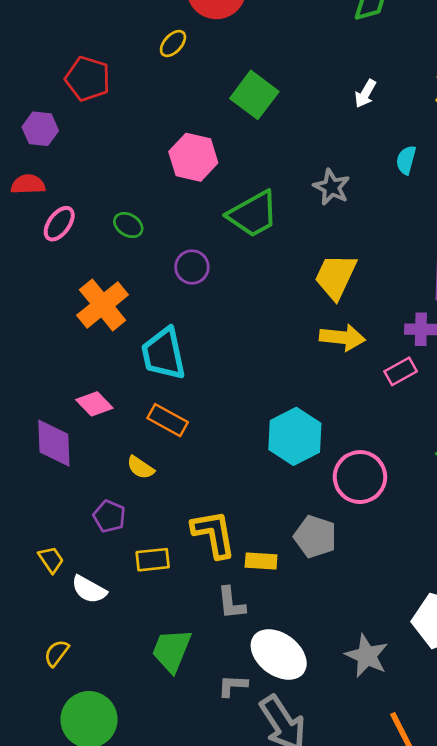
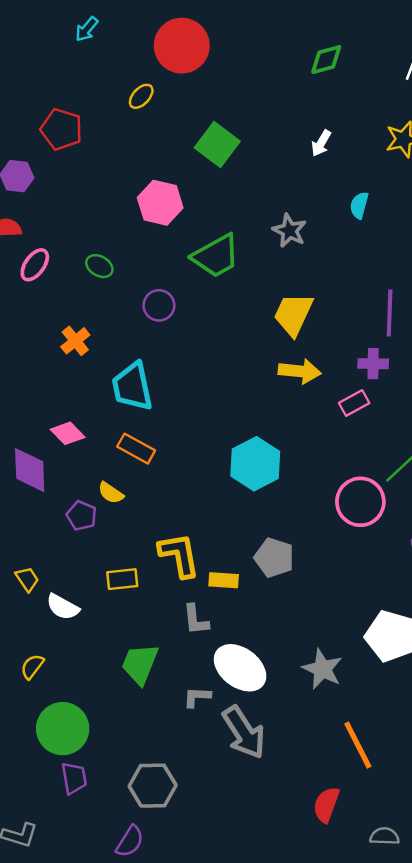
orange cross: (103, 305) -> (75, 341), size x0.6
pink circle: (360, 477) -> (360, 502), moved
purple pentagon: (109, 516) -> (82, 516), moved

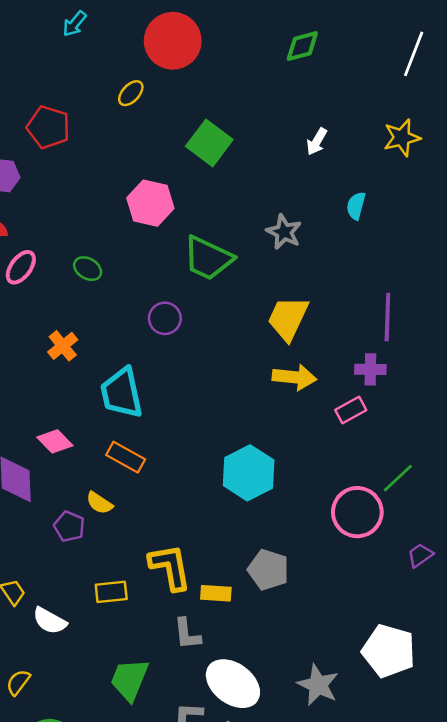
green diamond: (326, 60) -> (302, 46), moved
green trapezoid: (216, 256) -> (208, 258), turned 54
purple circle: (159, 305) -> (165, 318), moved

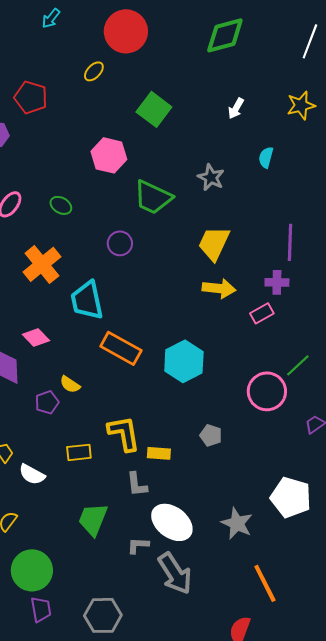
green diamond: (302, 46) -> (225, 35), size x1.5
orange cross: (63, 346) -> (42, 264), size x1.6
orange rectangle: (126, 457) -> (121, 348), moved, size x1.4
purple pentagon: (69, 526) -> (47, 402), turned 30
gray pentagon: (268, 570) -> (211, 435), moved, size x0.7

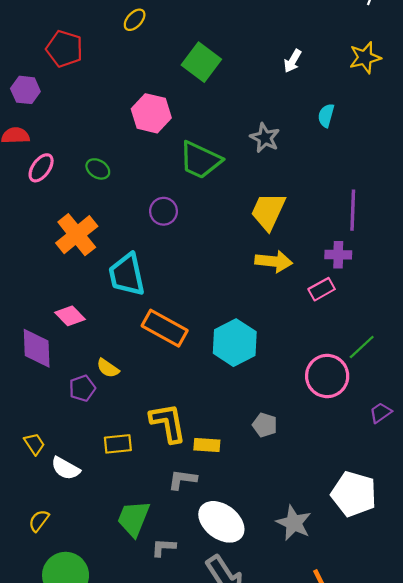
gray L-shape: (137, 484) -> (182, 480), turned 104
gray L-shape: (138, 545) -> (164, 547), moved

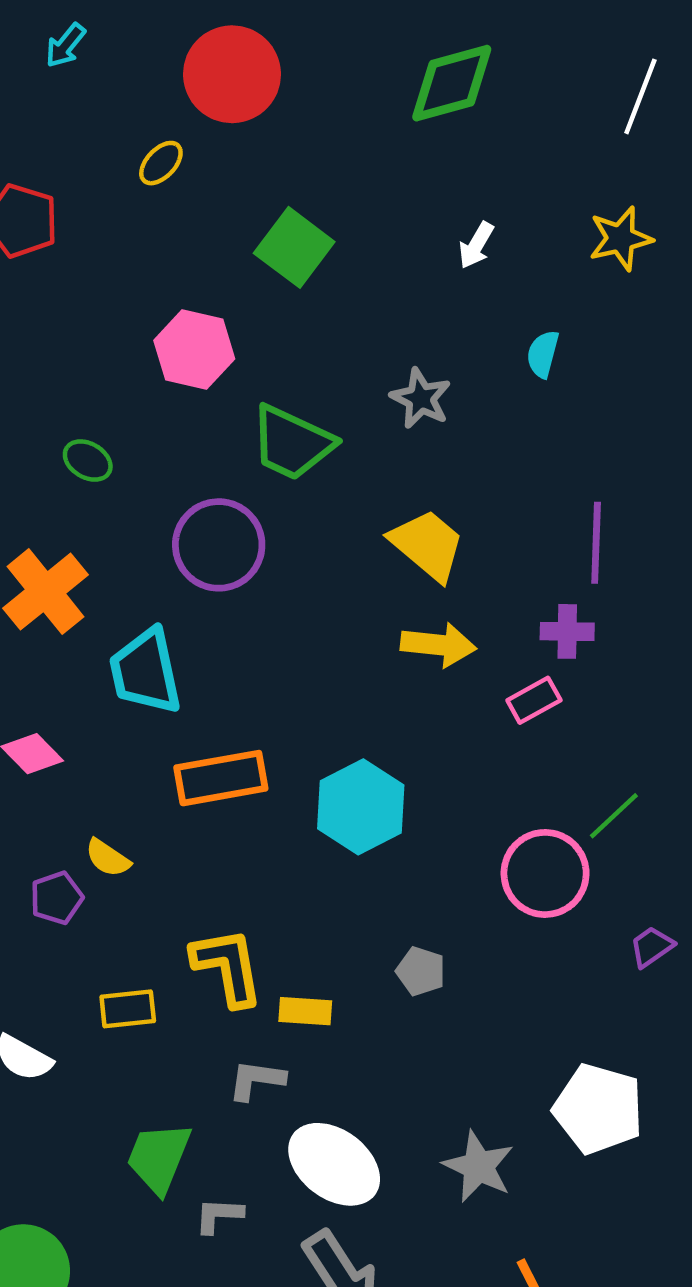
purple circle: (164, 211) -> (219, 545), size x1.6
yellow trapezoid: (268, 211) -> (427, 545), turned 105
orange rectangle: (165, 328) -> (221, 778), turned -39

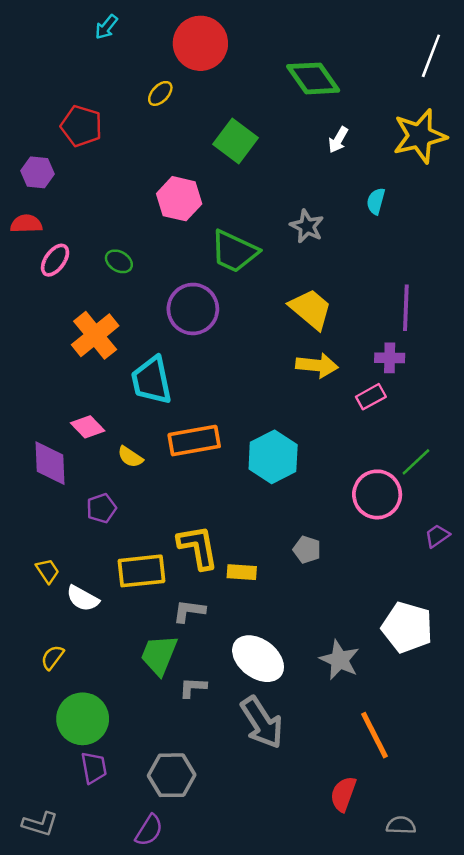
green diamond: (452, 83) -> (313, 78), moved, turned 70
yellow star: (621, 239) -> (420, 136), size x1.5
yellow semicircle: (108, 858) -> (130, 457), moved
yellow rectangle: (128, 1009) -> (141, 571), size x1.5
gray L-shape: (256, 1080) -> (189, 611), moved

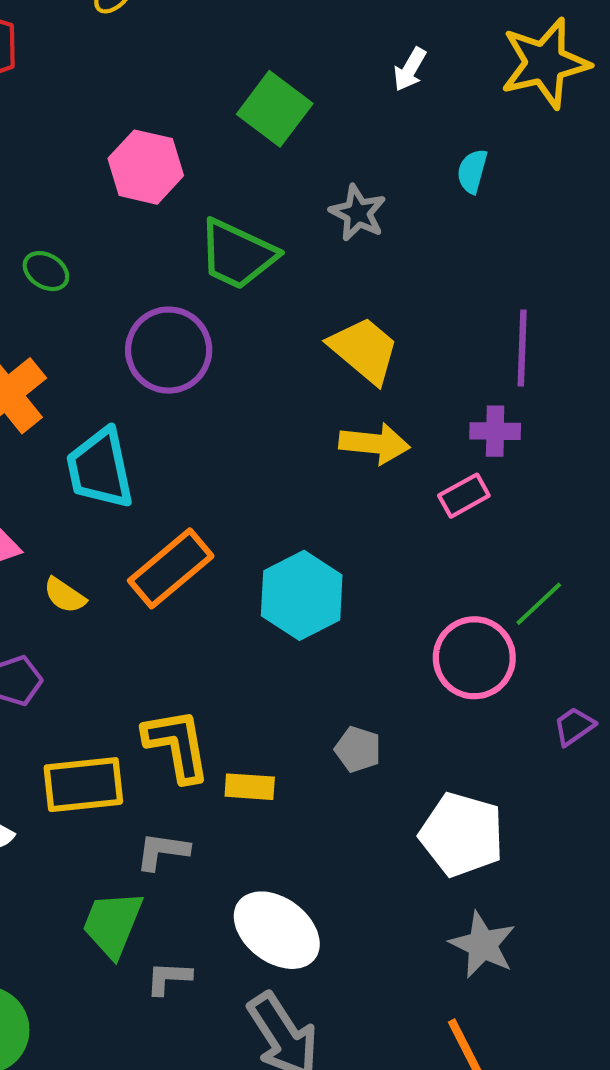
green square: (235, 141) -> (275, 109), moved
orange rectangle: (194, 441) -> (171, 568), turned -30
white pentagon: (407, 627) -> (462, 835), moved
gray star: (339, 660) -> (483, 945), moved

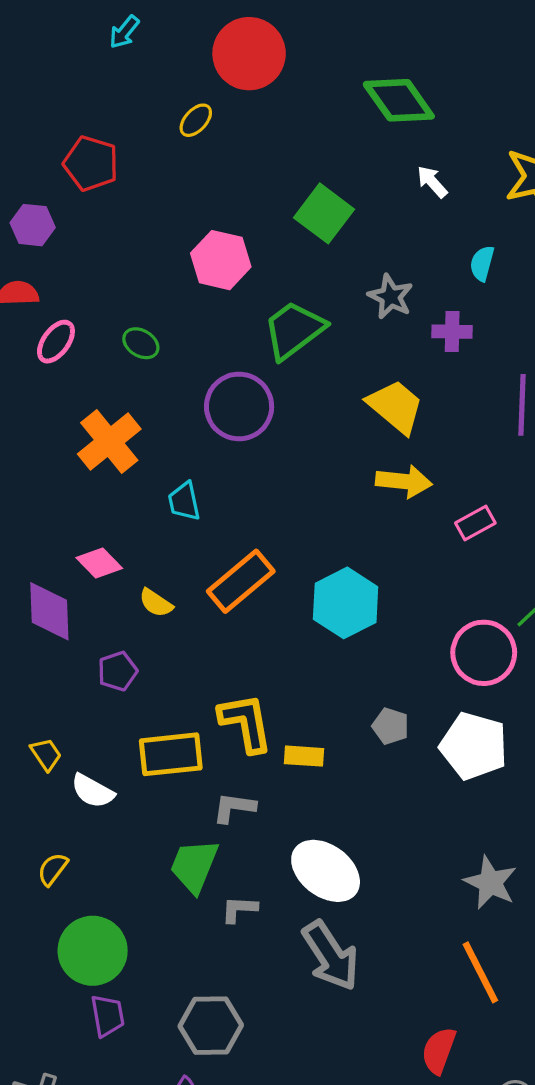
white arrow: (410, 69) -> (432, 182), turned 108
green trapezoid: (237, 254) -> (294, 330), turned 118
purple cross: (495, 431) -> (452, 332), moved
cyan trapezoid: (100, 469) -> (184, 501), size x0.6
white pentagon: (462, 835) -> (474, 746), moved

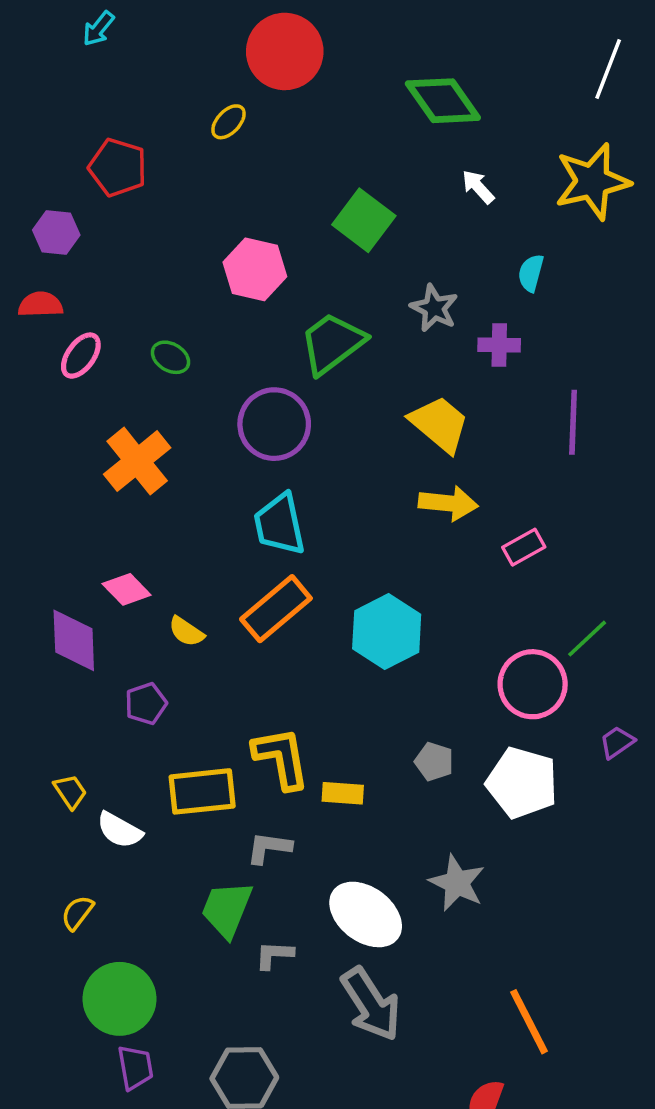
cyan arrow: (124, 32) -> (98, 29), moved
cyan trapezoid: (184, 501) -> (279, 524), moved, size x1.5
gray star: (490, 883) -> (457, 883), moved

